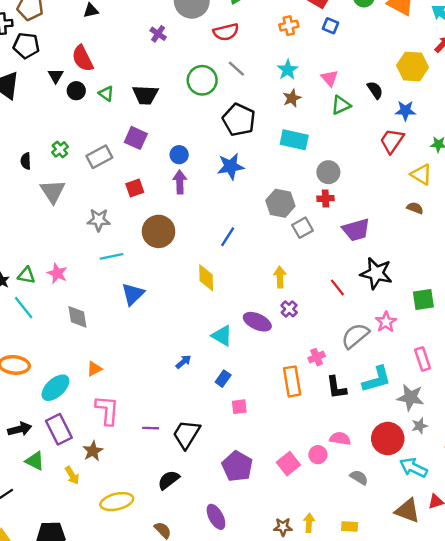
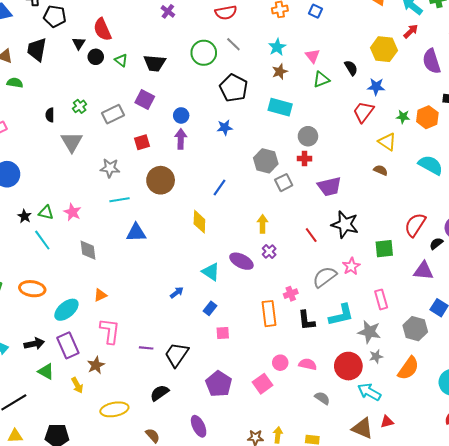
blue star: (231, 166) -> (225, 127), size x0.7
blue triangle: (133, 294) -> (136, 233), turned 40
pink circle: (318, 455) -> (280, 363), moved

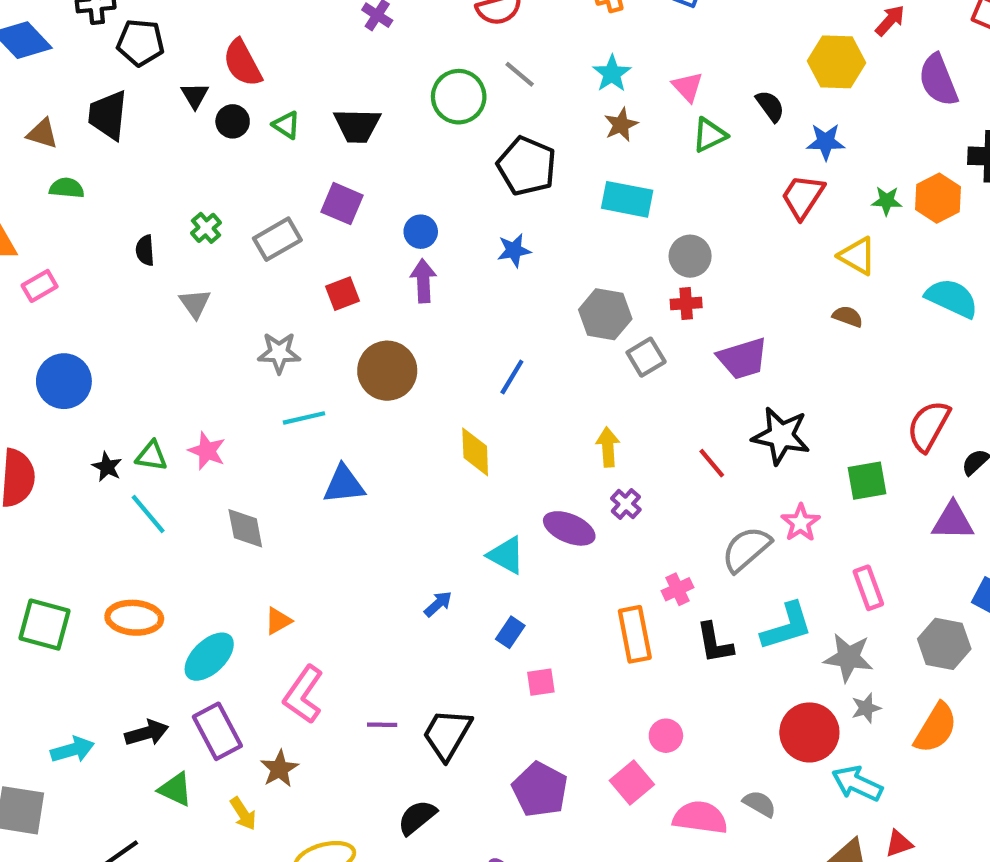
gray triangle: (72, 142) -> (195, 304), size x0.7
pink L-shape: (110, 331) -> (303, 695), turned -148
pink semicircle: (308, 364) -> (700, 818), moved, size x1.4

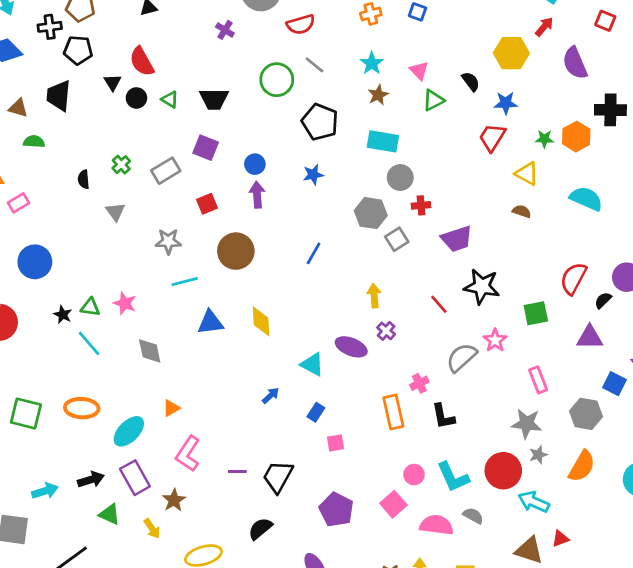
gray circle: (690, 256) -> (400, 178), moved
yellow diamond: (475, 452) -> (261, 321), moved
cyan L-shape: (787, 626) -> (453, 477), moved, turned 84

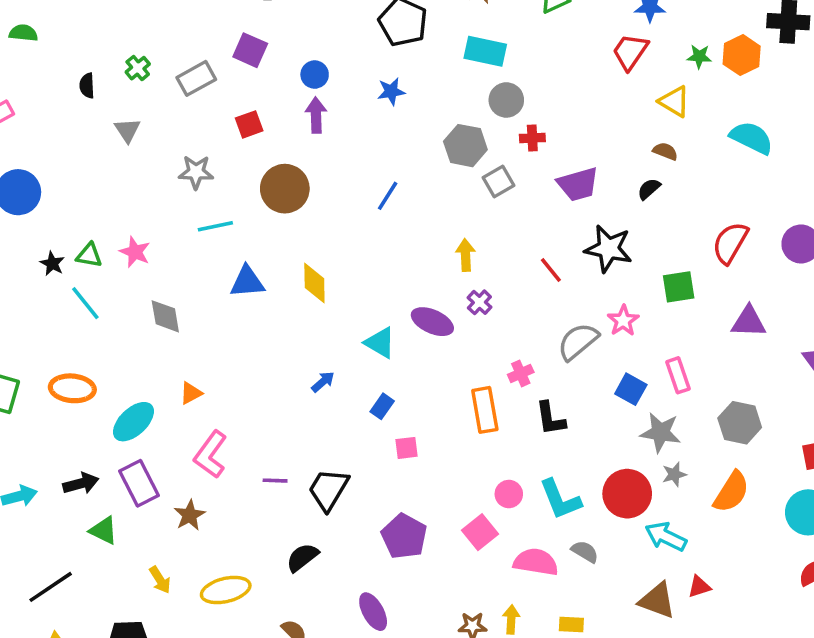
black semicircle: (603, 300) -> (649, 189), moved
blue square: (615, 384) -> (631, 389), moved
yellow arrow: (152, 529) -> (160, 580), moved

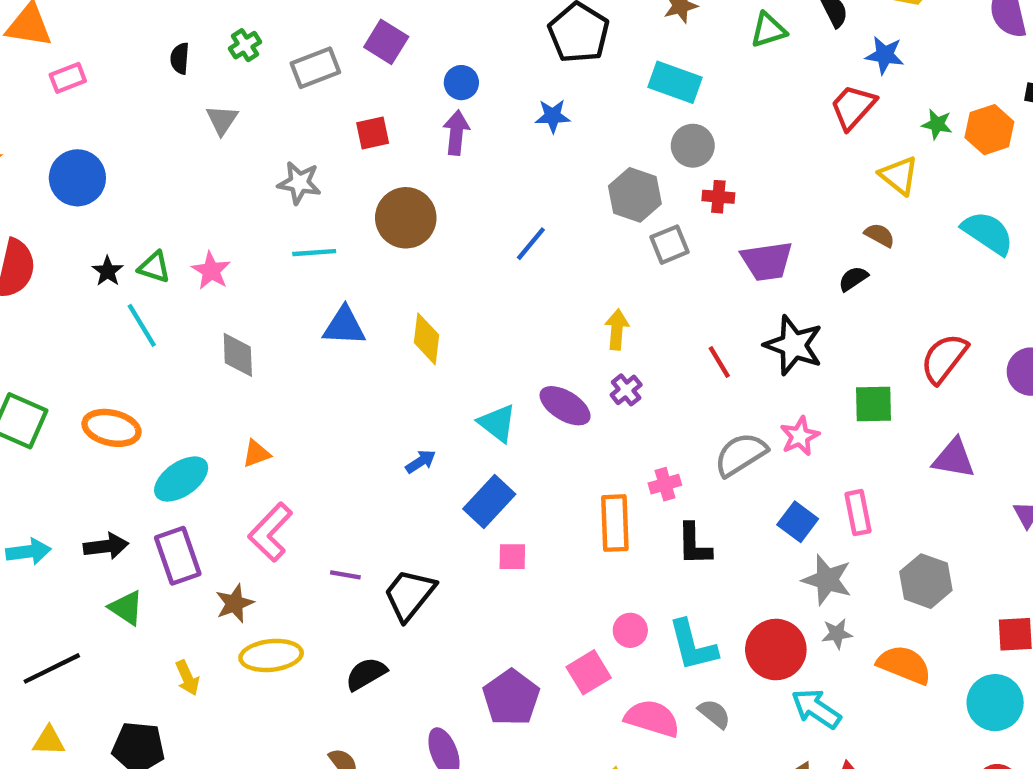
blue rectangle: (382, 406) -> (489, 502), size x1.6
orange semicircle: (731, 492) -> (904, 665), turned -108
purple pentagon: (404, 536) -> (511, 697), moved
yellow ellipse: (226, 590) -> (271, 655), moved

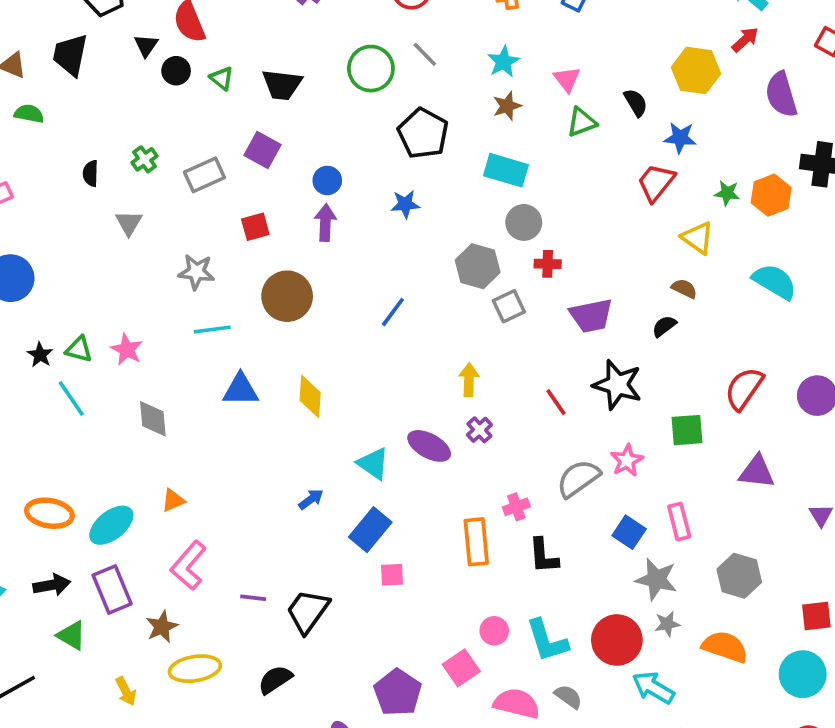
orange ellipse: (111, 428) -> (49, 513), moved

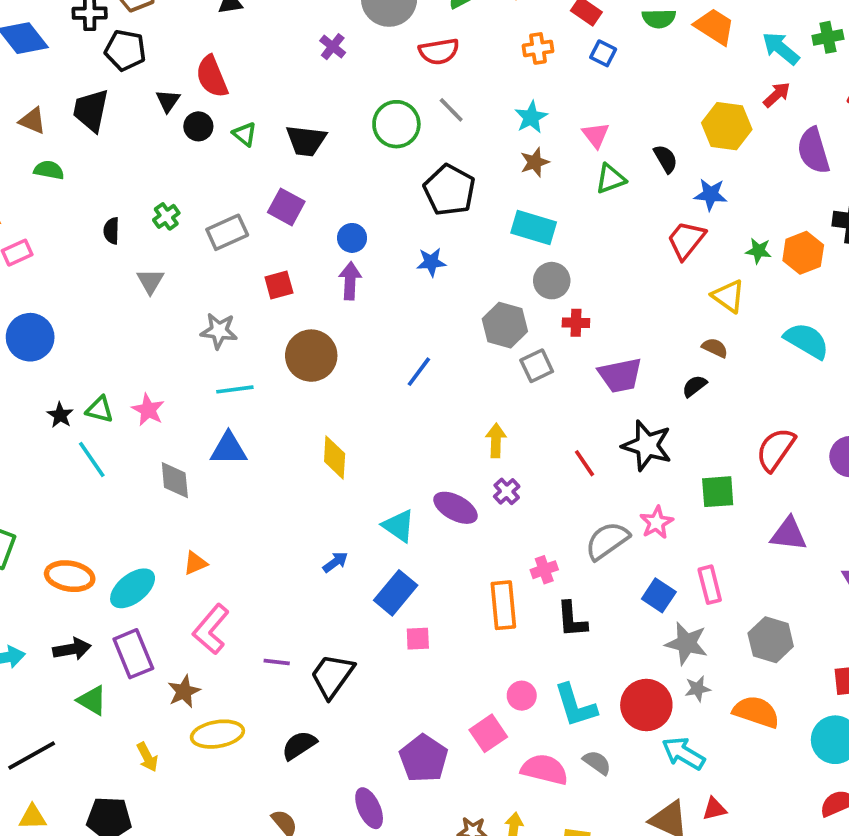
blue triangle: (241, 390) -> (229, 449), moved

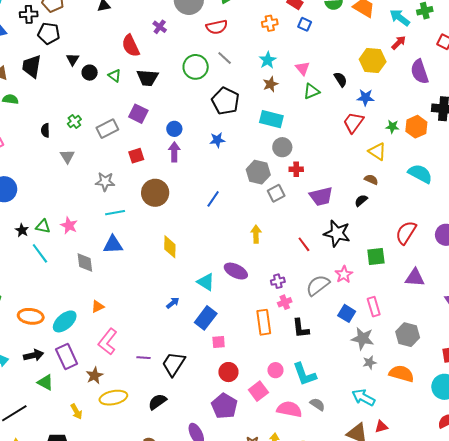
red semicircle: (212, 77) -> (131, 46), moved
purple cross: (507, 491) -> (278, 281), moved, turned 32
red circle: (646, 705) -> (228, 372), moved, size x0.7

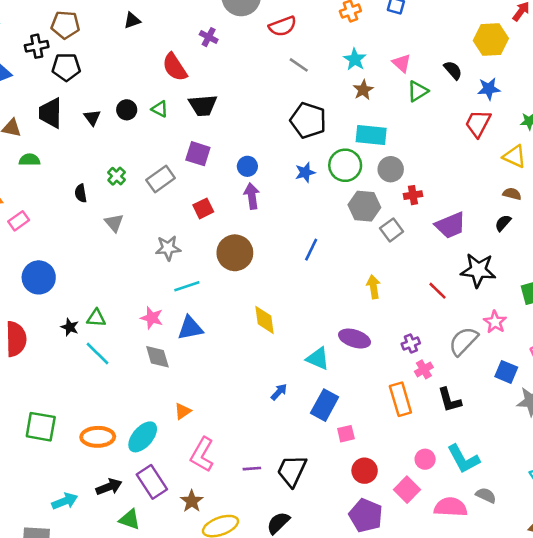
black triangle: (73, 59) -> (92, 118), moved
green circle: (196, 67) -> (345, 165), moved
pink star: (69, 225) -> (152, 318), moved

